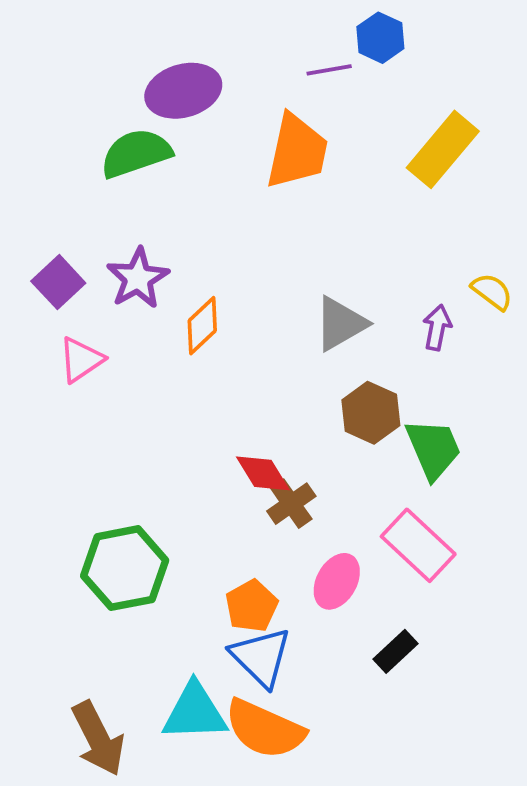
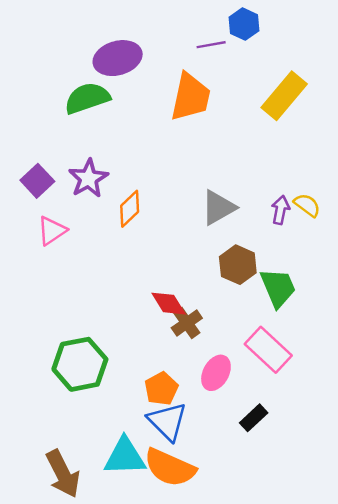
yellow semicircle: (492, 292) -> (307, 205), moved

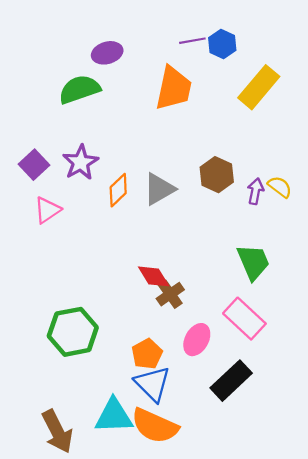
blue hexagon: (244, 24) -> (222, 44), moved
purple ellipse: (118, 58) -> (107, 53), size x0.7
gray triangle: (218, 208) -> (159, 189), moved
brown hexagon: (238, 265) -> (217, 175), moved
black rectangle: (254, 418) -> (231, 381), size x1.6

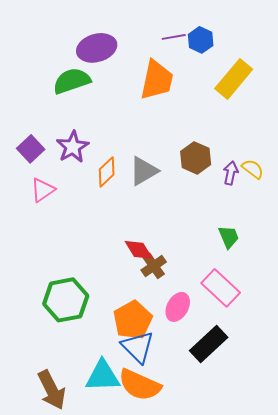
purple ellipse: (107, 53) -> (97, 48), size x1.4
green trapezoid: (253, 262) -> (229, 237), size x0.7
orange pentagon: (147, 354) -> (133, 320), size x1.4

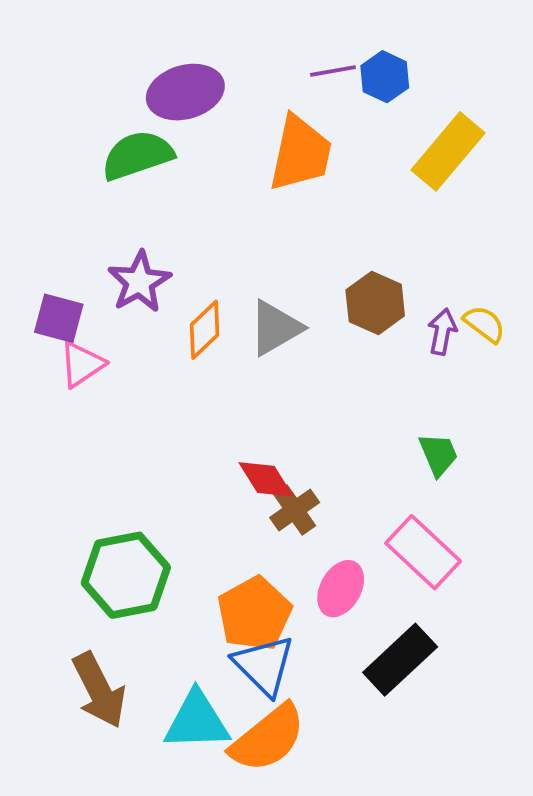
purple square: (31, 149) -> (59, 318), moved, turned -32
orange semicircle: (140, 385) -> (268, 738), turned -63
brown arrow: (52, 390) -> (99, 690), moved

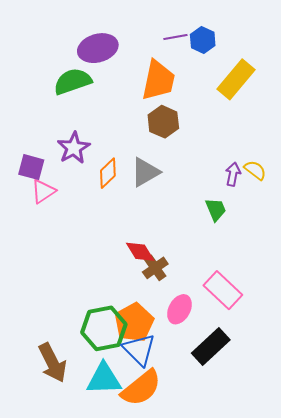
brown hexagon: (375, 303) -> (163, 122), moved
green trapezoid: (438, 454) -> (216, 209), moved
green hexagon: (126, 575) -> (104, 328), moved

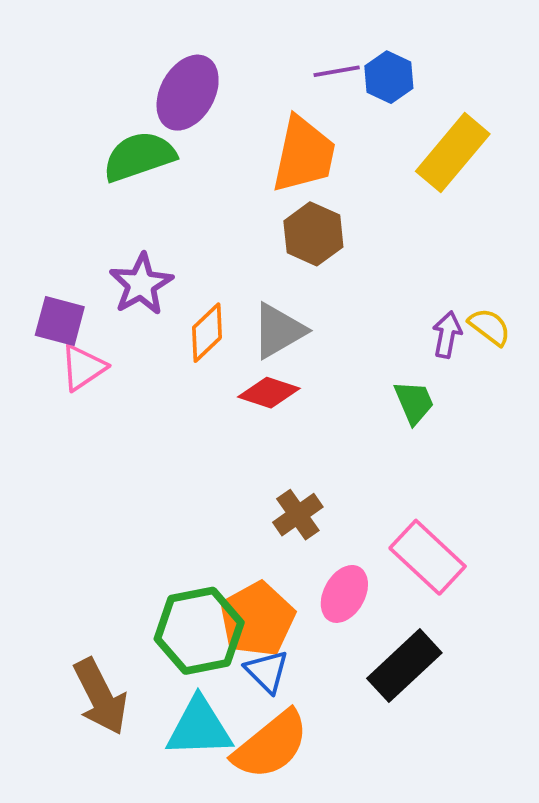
purple ellipse: (98, 48) -> (188, 93), turned -45
red diamond: (140, 252) -> (269, 393), moved, turned -40
blue triangle: (139, 350) -> (267, 671), size x0.7

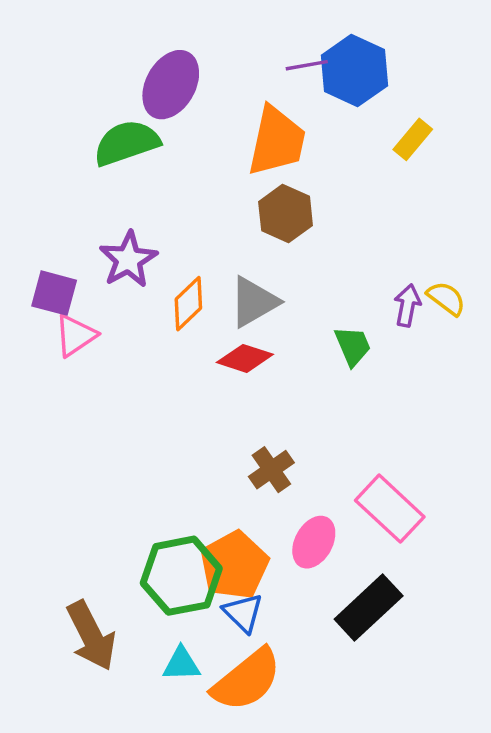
blue hexagon: (389, 77) -> (354, 70), size x1.5
yellow rectangle: (453, 153) -> (413, 139), size x0.6
green trapezoid: (414, 402) -> (353, 346), moved
cyan triangle: (199, 728) -> (181, 664), size x0.6

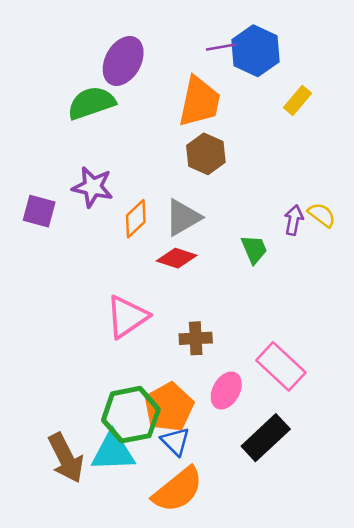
purple star: (128, 259) -> (93, 187), turned -30
pink triangle: (75, 335) -> (127, 317), moved, size x1.4
brown cross: (271, 470) -> (196, 338), turned 32
cyan triangle: (181, 664) -> (113, 452), moved, size x1.6

